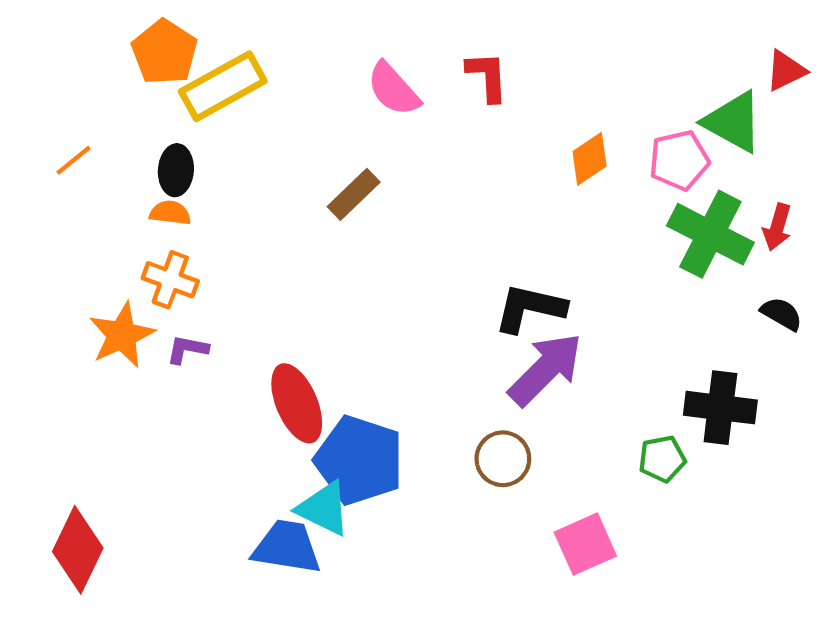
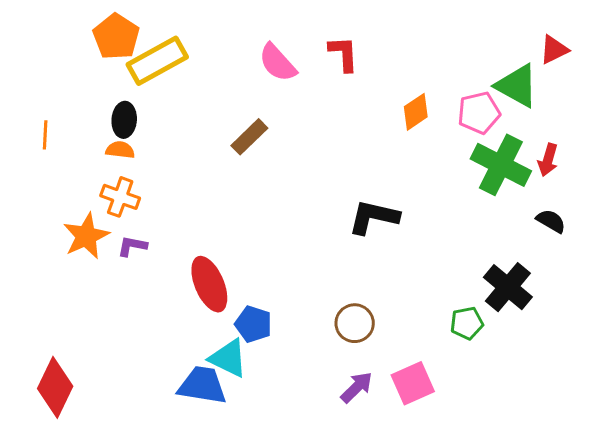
orange line: (74, 160) -> (45, 135), moved, turned -48
purple arrow: (546, 369) -> (357, 387), moved, size x0.6
black cross: (720, 408) -> (508, 287), turned 33
blue pentagon: (359, 460) -> (253, 324), size x0.6

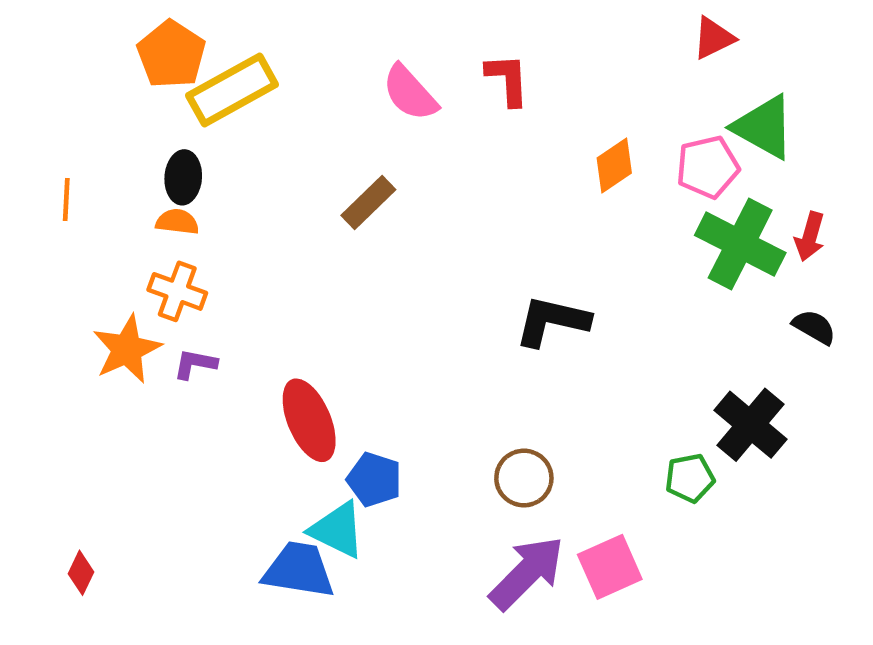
red triangle: (554, 50) -> (713, 38), moved
red diamond: (55, 387) -> (81, 573), size x0.5
purple arrow: (357, 387) -> (527, 573), size x1.6

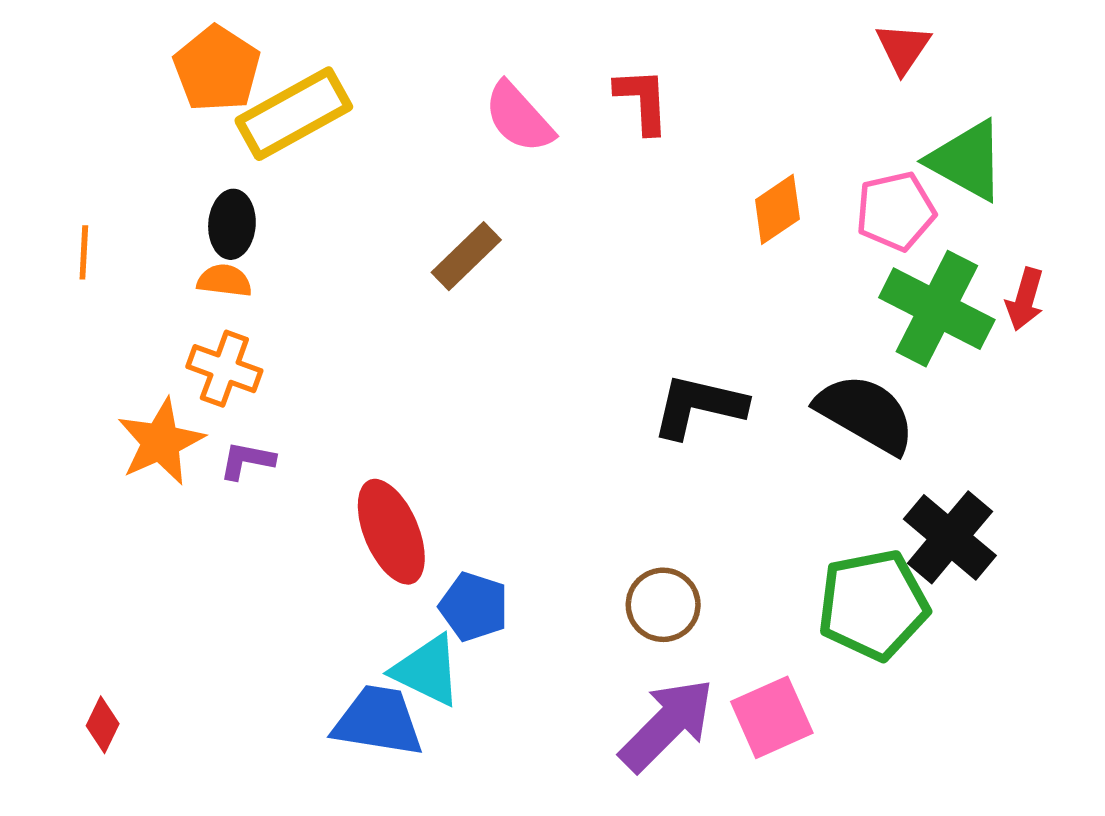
red triangle: (713, 38) -> (903, 48), turned -30
black semicircle: (814, 327) -> (866, 414), moved, size x1.8
green pentagon: (690, 478) -> (873, 605), size x1.8

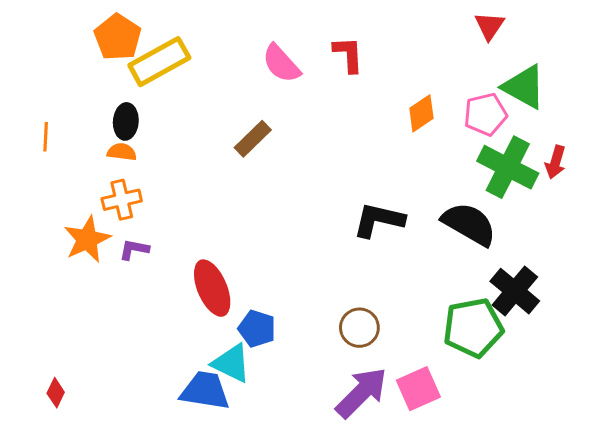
orange cross: (224, 369) -> (122, 200), turned -33

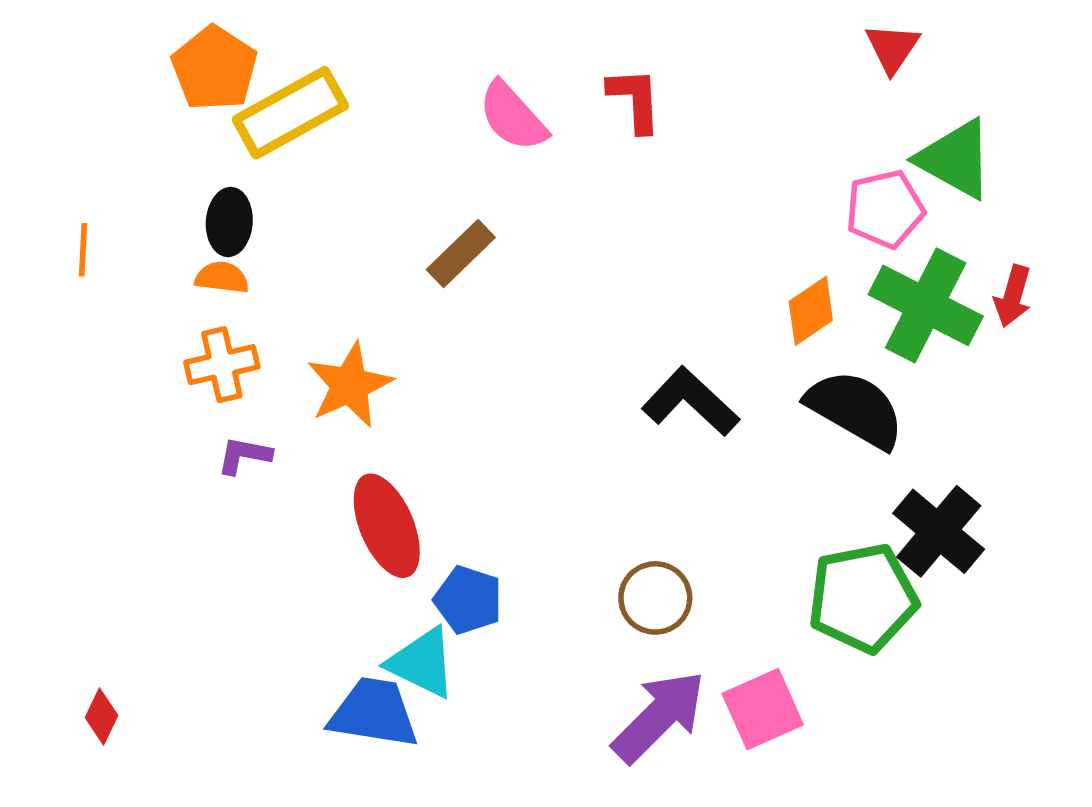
orange diamond: (421, 113) -> (811, 311), moved
black L-shape: (379, 220) -> (690, 402), turned 30
orange star: (87, 239) -> (350, 385), moved

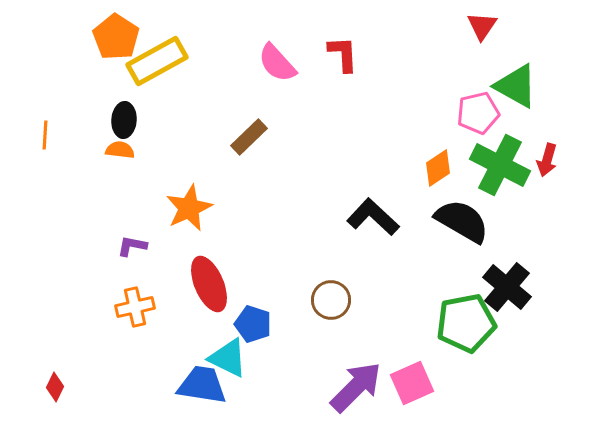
orange cross: (222, 365) -> (135, 307), moved
brown circle: (655, 598) -> (331, 300), moved

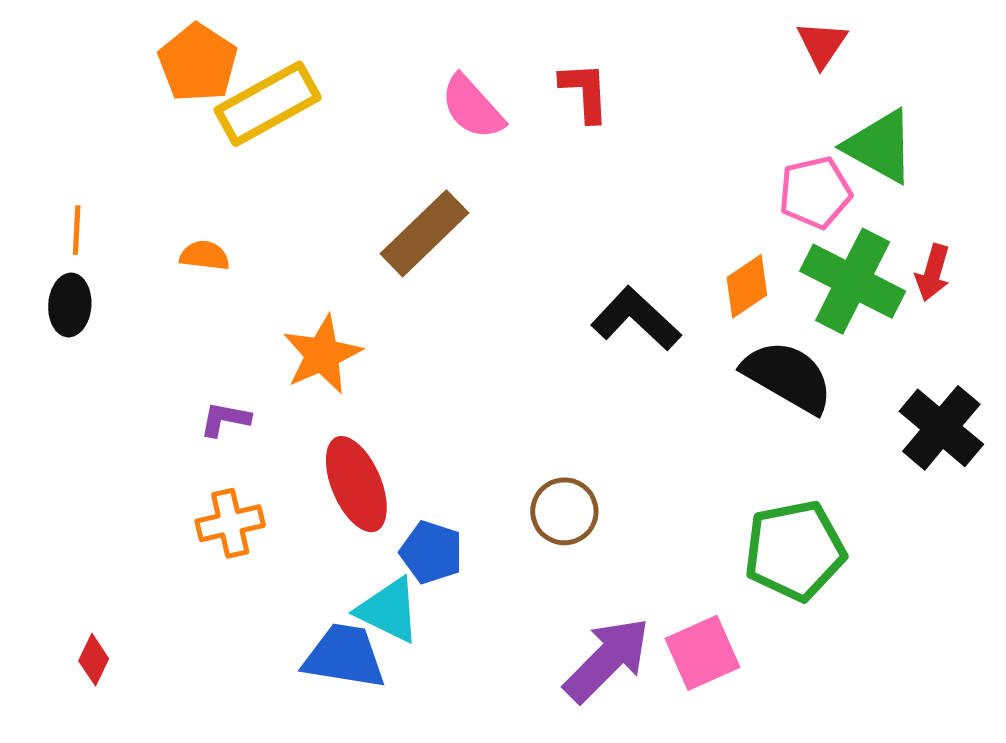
black ellipse: (124, 120) -> (70, 305), moved
brown rectangle: (249, 137) -> (425, 233), size x1.4
black L-shape: (373, 217) -> (636, 319), moved
black cross: (507, 287) -> (941, 428), moved

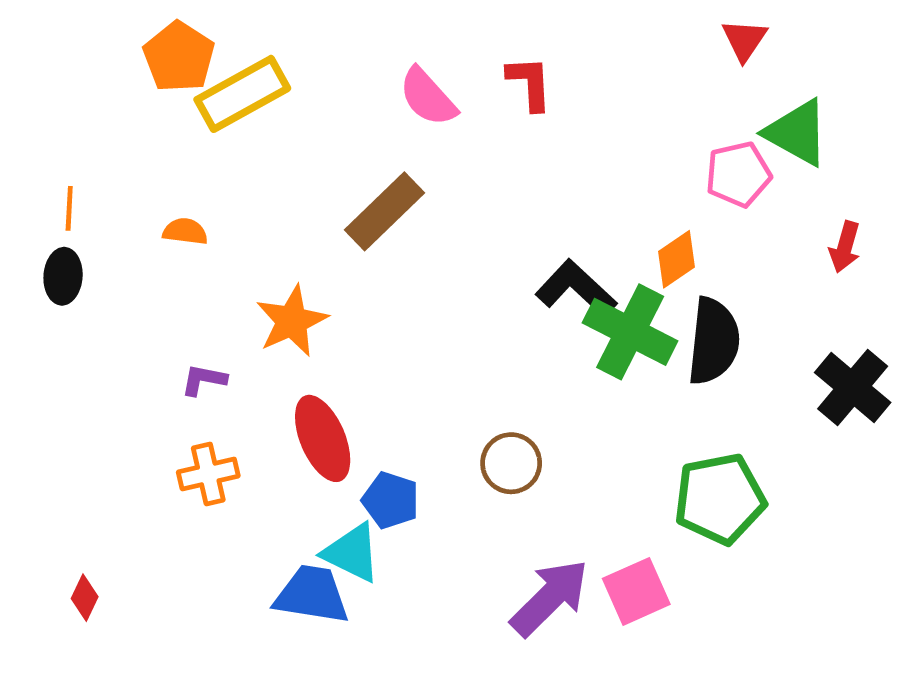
green cross: (853, 281) -> (630, 332), moved
black semicircle: (788, 377) -> (714, 341), turned 66

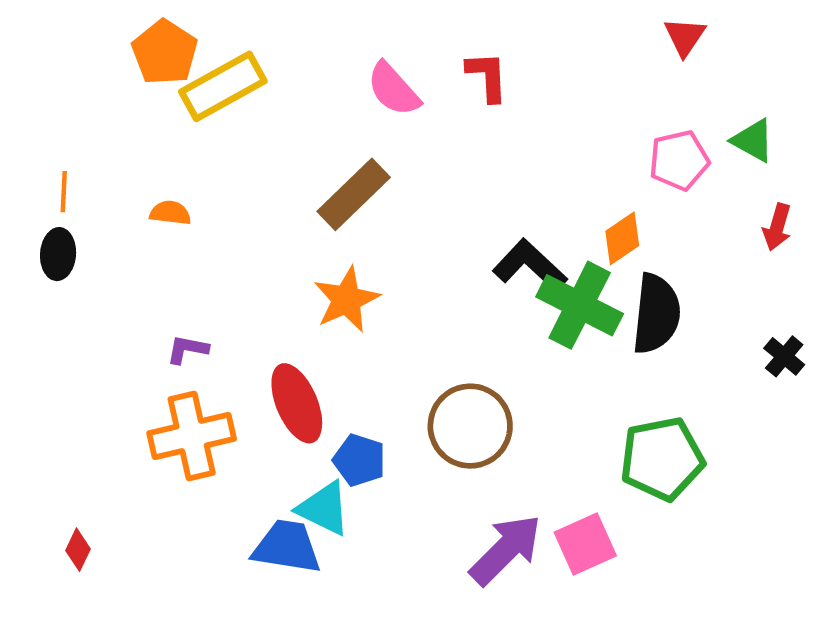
green triangle: (797, 133) -> (753, 140), moved, size x0.7
orange star: (292, 321) -> (347, 300), moved
black cross: (853, 387) -> (784, 356), size x0.6
brown circle: (511, 463) -> (470, 426), size x1.5
orange cross: (208, 474) -> (192, 436), size x1.5

